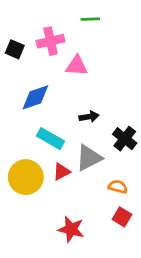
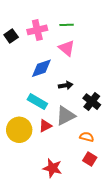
green line: (90, 19) -> (67, 25), moved
black square: (15, 49) -> (11, 36), turned 32
pink triangle: (77, 66) -> (67, 48), moved, turned 36
blue diamond: (35, 97) -> (41, 68), moved

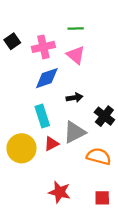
pink cross: (37, 30) -> (43, 47), moved
cyan rectangle: (37, 102) -> (42, 116), turned 42
orange semicircle: (87, 137) -> (99, 156), size x1.5
red square: (90, 159) -> (102, 198), moved, turned -32

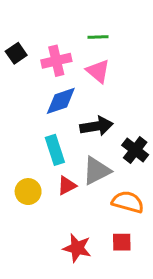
black arrow: (74, 98) -> (96, 126), size x1.5
yellow circle: (21, 148) -> (28, 192), size x0.7
red square: (102, 198) -> (122, 242), moved

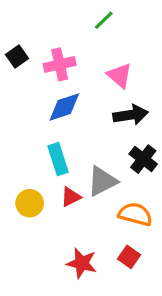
green line: (98, 37) -> (104, 20), moved, turned -42
pink triangle: (98, 71) -> (120, 75), moved
black arrow: (96, 126) -> (131, 115), moved
red square: (122, 242) -> (129, 257), turned 36

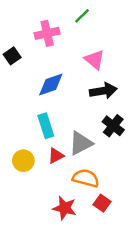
black square: (17, 57) -> (12, 56), moved
pink cross: (60, 64) -> (47, 33), moved
orange semicircle: (135, 214) -> (86, 178), moved

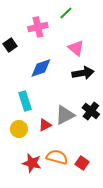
cyan rectangle: (46, 126) -> (25, 101), moved
black cross: (113, 126) -> (91, 111), moved
orange semicircle: (86, 178) -> (57, 157), moved
red star: (65, 208) -> (32, 163), moved

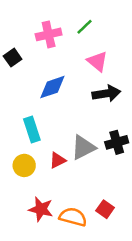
green line: (66, 13) -> (85, 27), moved
black cross: (91, 111) -> (117, 142), turned 36
orange semicircle: (57, 157) -> (73, 217), moved

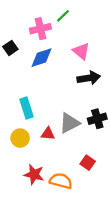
green line: (85, 27) -> (63, 16), moved
blue diamond: (52, 87) -> (42, 58), moved
red triangle: (58, 160) -> (48, 134), turned 32
red square: (105, 209) -> (88, 163), moved

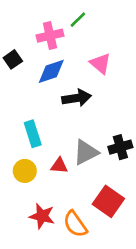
black arrow: (89, 78) -> (77, 98), moved
red square: (88, 163) -> (108, 201), size x1.6
orange semicircle: (61, 181) -> (75, 224), turned -140

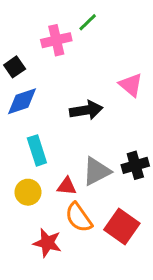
pink triangle: (100, 63) -> (131, 85), moved
blue diamond: (51, 71) -> (22, 101), moved
orange semicircle: (75, 224) -> (79, 218), moved

